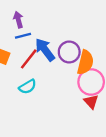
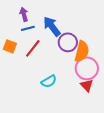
blue arrow: (45, 50) -> (52, 26), moved
cyan semicircle: (28, 87) -> (49, 81), moved

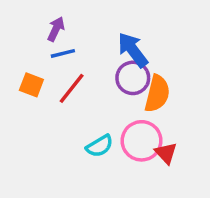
purple arrow: (24, 14) -> (56, 29), turned 40
blue arrow: (52, 26) -> (133, 50), moved
pink circle: (87, 68) -> (142, 141), moved

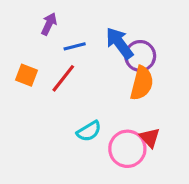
blue line: (63, 53) -> (75, 46), moved
purple circle: (133, 78) -> (140, 56), moved
pink circle: (142, 141) -> (127, 149), moved

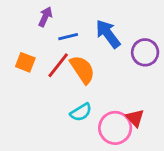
purple circle: (140, 56) -> (145, 52), moved
orange semicircle: (142, 83) -> (82, 69), moved, turned -48

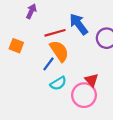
blue line: (68, 37) -> (49, 64), moved, turned -40
red line: (58, 65) -> (55, 33), moved, turned 36
red triangle: (135, 118) -> (92, 80), moved

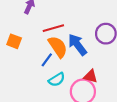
blue arrow: (79, 24) -> (77, 45), moved
red triangle: (92, 80) -> (91, 76), turned -32

